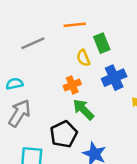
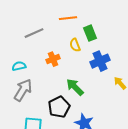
orange cross: (72, 85) -> (53, 59), moved

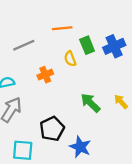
blue cross: (100, 61) -> (114, 46), moved
green arrow: (75, 87) -> (90, 103), moved

